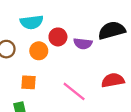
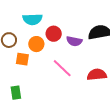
orange square: (28, 82) -> (22, 59), moved
pink line: (74, 91) -> (62, 68), moved

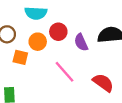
purple semicircle: (74, 41) -> (81, 42), turned 49
red semicircle: (97, 75) -> (103, 83), turned 36

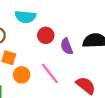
orange circle: (38, 42) -> (22, 75), moved

